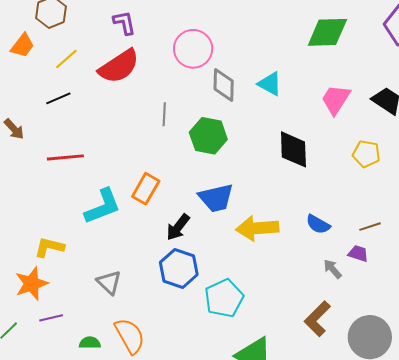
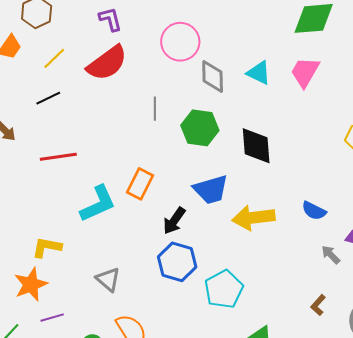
pink trapezoid: (336, 99) -> (305, 72), moved
black diamond: (293, 149) -> (256, 146), moved
brown L-shape: (317, 319) -> (318, 305), size x0.6

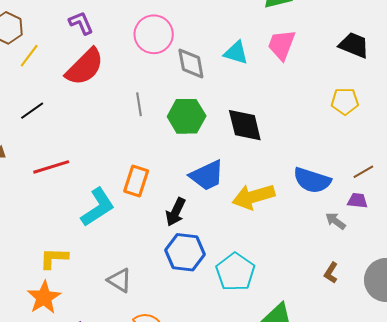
yellow line: (54, 58) -> (29, 56), moved
blue semicircle: (314, 211) -> (312, 180), size x1.5

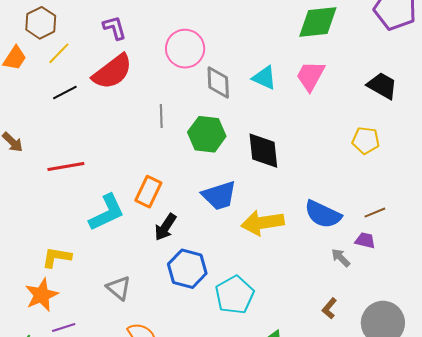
black line: (32, 111) -> (65, 92), moved
black arrow: (176, 212) -> (165, 227), moved

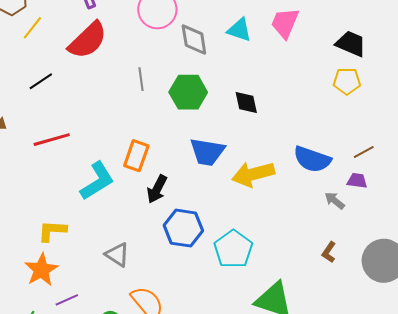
black trapezoid: (382, 86) -> (351, 44), moved
black line: (65, 92) -> (41, 81), moved
black diamond: (263, 151) -> (246, 102), size x0.7
blue trapezoid: (219, 196) -> (207, 152), turned 33

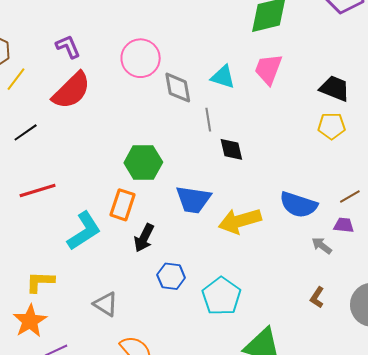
gray line: (141, 79) -> (208, 120), moved
green hexagon: (188, 92) -> (143, 162), moved
blue hexagon: (183, 228) -> (171, 276), size x0.7

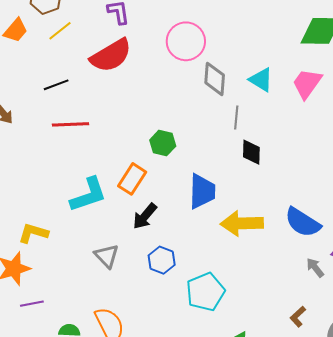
green hexagon: (143, 162) -> (163, 143), size x0.7
red line: (38, 191) -> (70, 124), moved
blue trapezoid: (193, 200) -> (202, 191), turned -111
gray triangle: (106, 304) -> (107, 256), moved

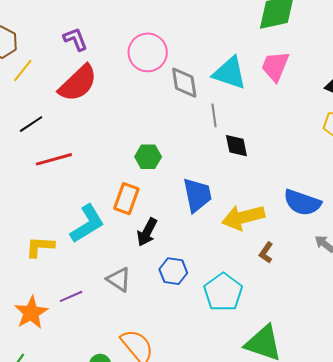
cyan triangle: (261, 80) -> (230, 73), size x1.4
yellow L-shape: (33, 233) -> (40, 247), moved
purple line: (32, 304) -> (71, 296), moved
brown L-shape: (298, 317) -> (266, 253), moved

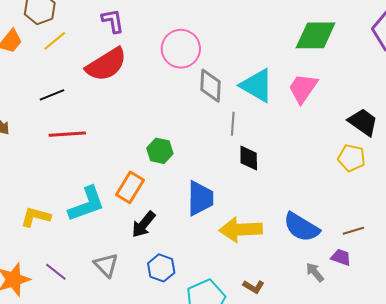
brown L-shape: (266, 253) -> (254, 287), moved, turned -105
purple line: (71, 296) -> (56, 272), turned 50

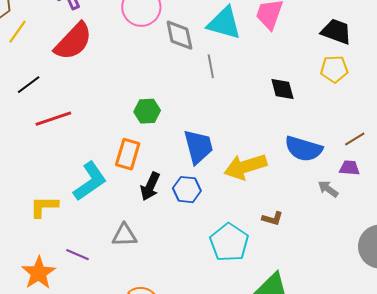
black diamond: (249, 158) -> (282, 89), moved
gray triangle: (106, 265) -> (124, 235), turned -32
blue hexagon: (161, 268) -> (187, 190), moved

